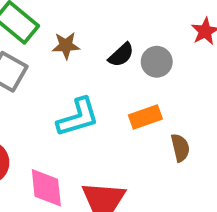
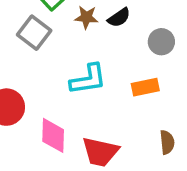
black semicircle: (121, 55) -> (119, 18), moved
brown semicircle: (180, 148) -> (167, 142), moved

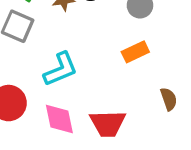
cyan L-shape: (88, 79) -> (61, 69), moved

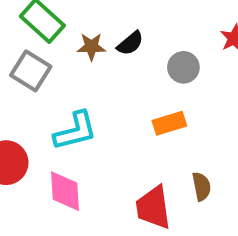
red trapezoid: (108, 124) -> (153, 207), moved, turned 75

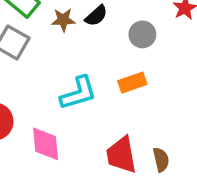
cyan L-shape: (75, 131) -> (78, 93), moved
brown semicircle: (202, 186) -> (161, 160), moved

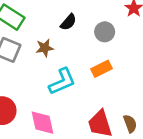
brown star: (63, 20) -> (45, 48), moved

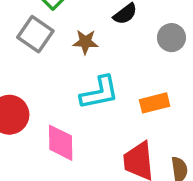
orange rectangle: (102, 69) -> (155, 103), moved

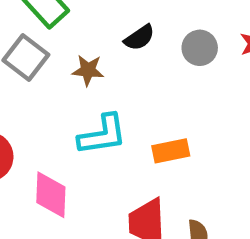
gray circle: (171, 38) -> (200, 48), moved

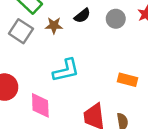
brown star: (88, 70) -> (54, 25), moved
orange rectangle: (171, 151) -> (128, 80), moved, turned 30

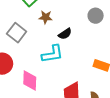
black semicircle: (82, 16) -> (65, 34), moved
gray square: (21, 31) -> (17, 33), moved

